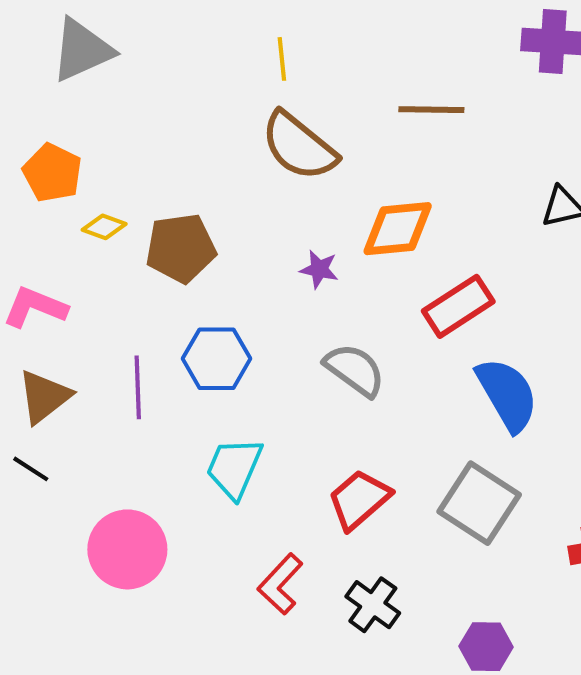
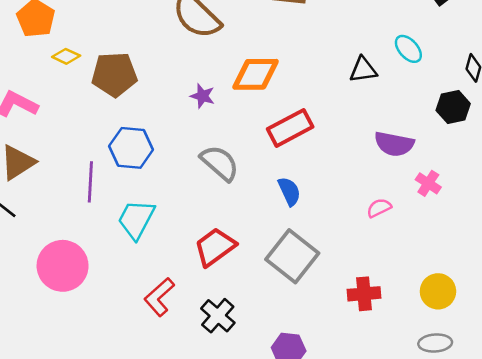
purple line: (138, 387) -> (90, 182), moved
blue semicircle: (507, 394) -> (289, 191), moved, size x0.6

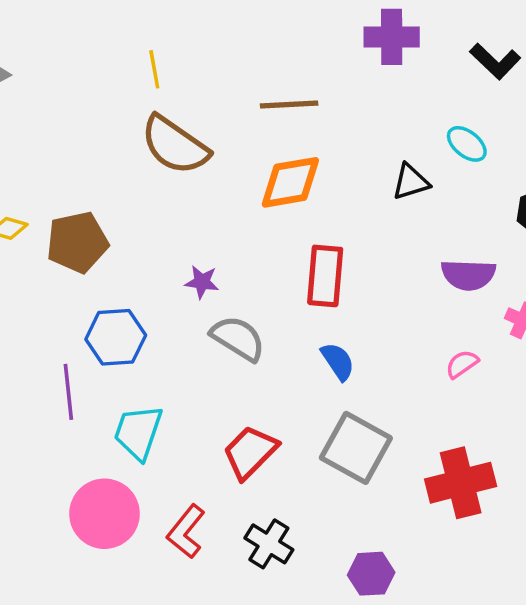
orange diamond: (255, 74) -> (290, 182), moved
purple star: (203, 96) -> (202, 282), moved
red rectangle: (290, 128) -> (325, 276), turned -48
pink circle: (63, 266) -> (104, 514), moved
red cross: (364, 294) -> (461, 483), size x1.5

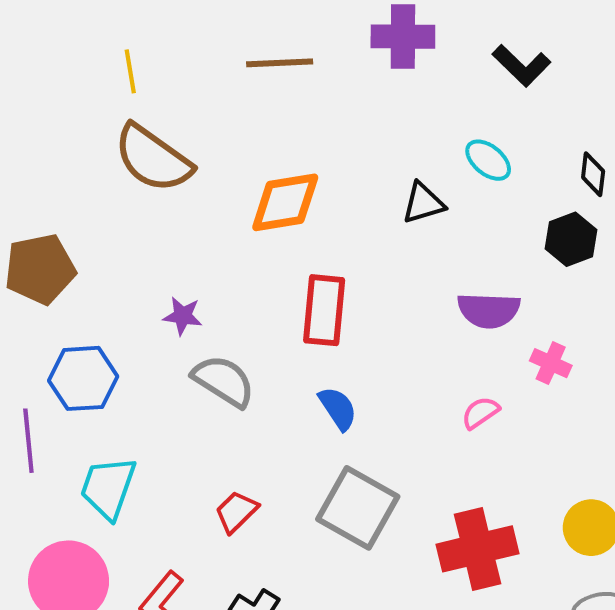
brown line: (289, 105) -> (280, 63), moved
red trapezoid: (250, 452) -> (236, 512), size x0.7

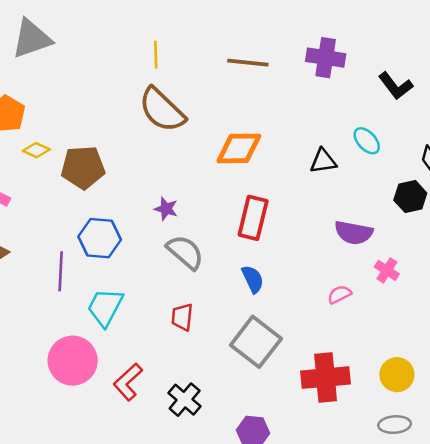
red trapezoid: (236, 512) -> (182, 317), moved, turned -48

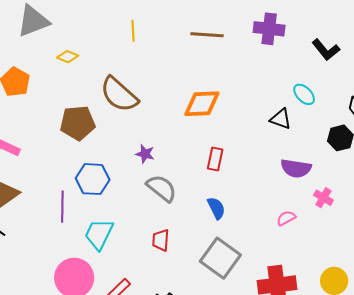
brown semicircle: (162, 110) -> (119, 94), moved
yellow diamond: (36, 150) -> (68, 57), moved
black triangle: (323, 161) -> (281, 119), moved, turned 30
red rectangle: (253, 218) -> (215, 159), size x0.7

